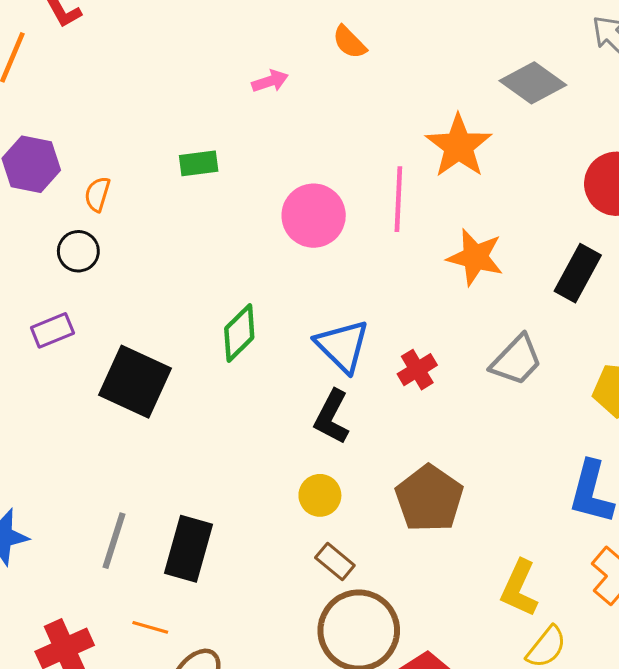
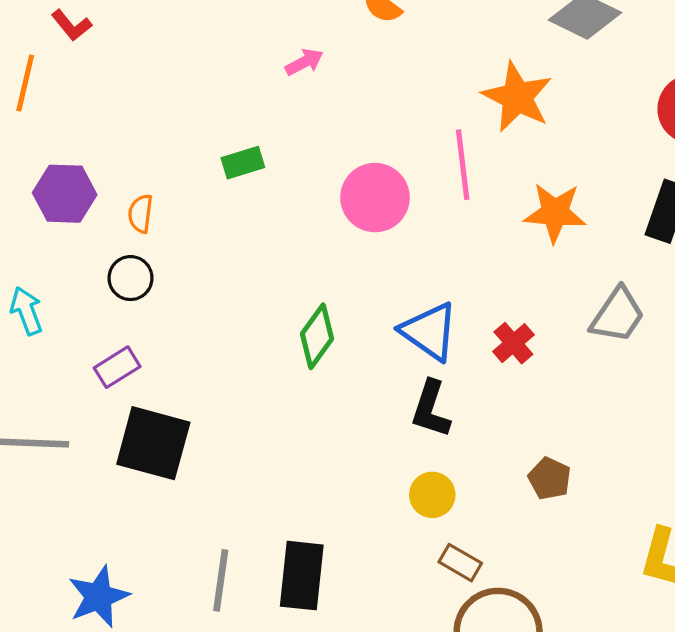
black square: (135, 382) -> (153, 443), moved
brown pentagon: (429, 499) -> (550, 479), size x0.6

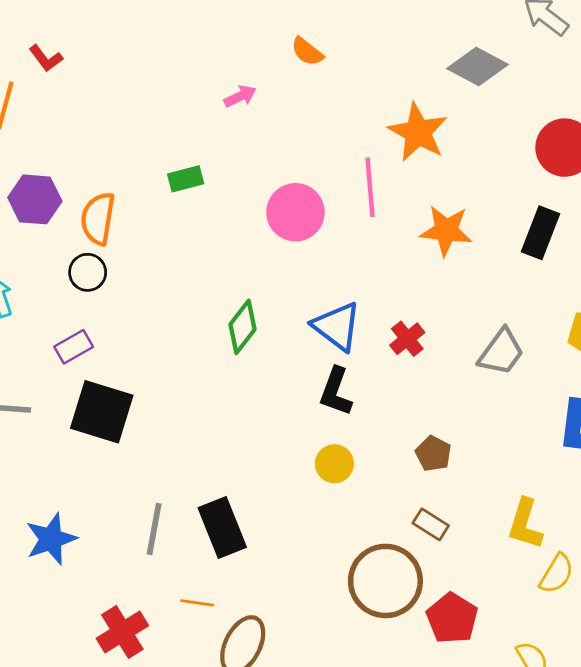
orange semicircle: (141, 214) -> (98, 219), size x1.6
gray trapezoid: (618, 315) -> (501, 352), moved
brown rectangle: (460, 563) -> (431, 524), moved
black rectangle: (302, 576) -> (222, 527), turned -30

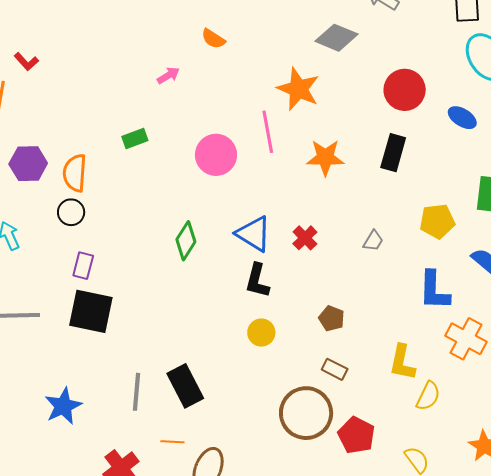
purple rectangle: (74, 347) -> (83, 266), moved, turned -40
gray trapezoid: (501, 352) -> (373, 241), size x0.6

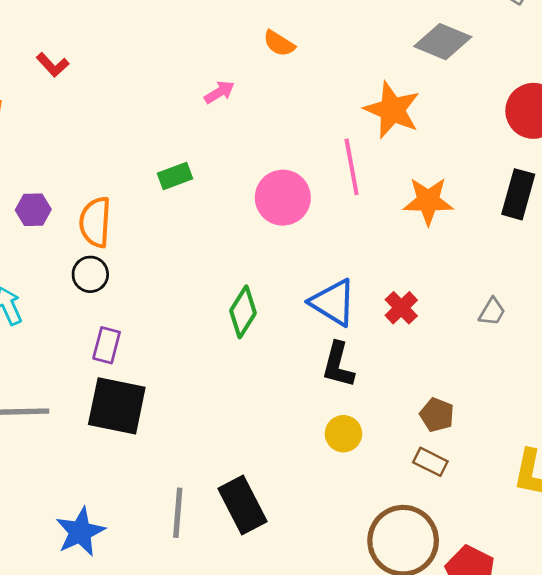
red L-shape: (26, 62) -> (53, 65), moved
purple hexagon: (28, 164) -> (33, 210), size x0.7
brown rectangle: (335, 369) -> (430, 462), moved

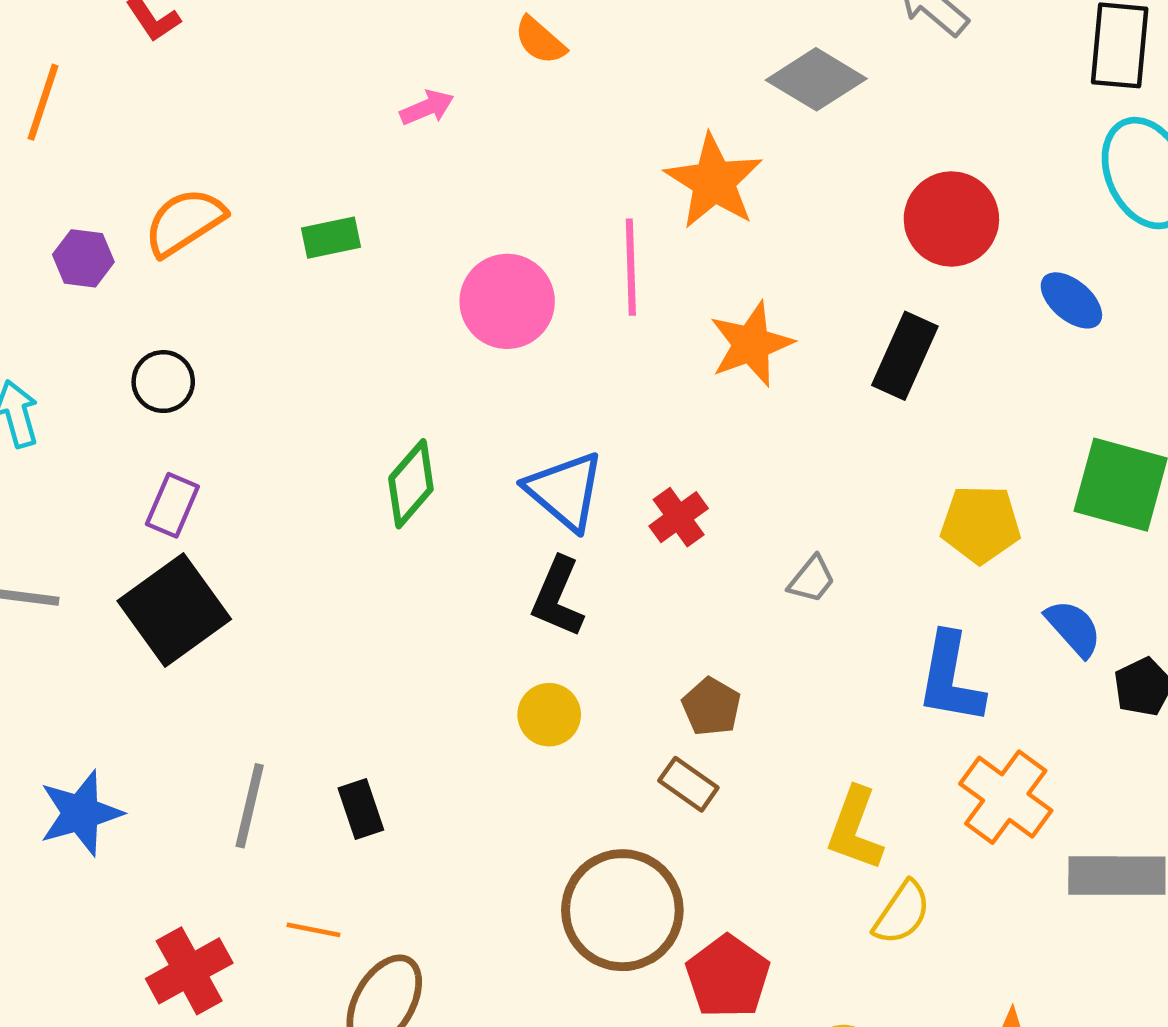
orange star: (428, 201) -> (751, 344), turned -30
orange semicircle: (95, 222) -> (185, 222), moved, turned 45
gray trapezoid: (492, 312) -> (812, 579), moved
black square: (117, 406) -> (174, 610), turned 34
black rectangle: (243, 505) -> (361, 809), size x0.6

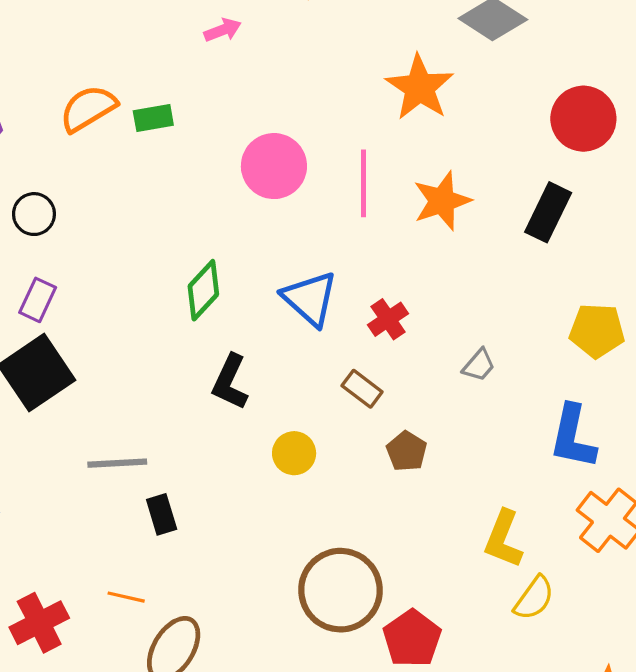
orange semicircle: (185, 222) -> (88, 108), moved
pink line: (631, 267) -> (364, 183), moved
black L-shape: (558, 597) -> (230, 382), moved
brown rectangle: (688, 784) -> (362, 389), moved
gray line: (250, 806) -> (117, 463), moved, turned 72

